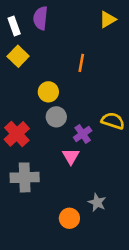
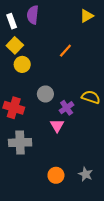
orange line: (81, 63) -> (65, 51), turned 32
yellow circle: (48, 92) -> (22, 64), moved
red cross: (17, 134) -> (14, 108), turned -30
gray star: (97, 202) -> (86, 174), moved

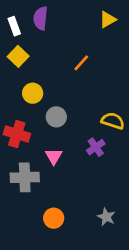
yellow circle: (22, 64) -> (33, 93), moved
purple cross: (67, 108) -> (96, 147), moved
pink triangle: (57, 126) -> (54, 156), moved
orange circle: (56, 175) -> (54, 218), moved

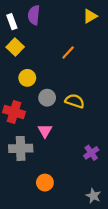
yellow semicircle: (113, 121) -> (75, 101), moved
purple cross: (96, 147) -> (91, 153), moved
gray star: (106, 217) -> (93, 196), moved

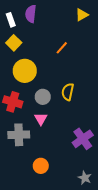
yellow circle: (27, 78) -> (25, 71), size x1.5
gray circle: (47, 98) -> (43, 97), moved
yellow semicircle: (75, 101) -> (68, 92), turned -96
purple cross: (91, 153) -> (83, 139), size x1.5

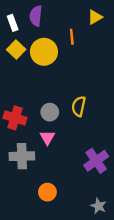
orange line: (62, 48) -> (72, 37), moved, turned -48
yellow circle: (25, 71) -> (44, 52), moved

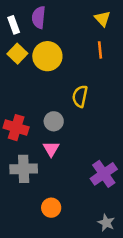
yellow triangle: (95, 17) -> (103, 19), turned -42
orange line: (72, 37) -> (100, 50), moved
yellow semicircle: (79, 106) -> (80, 96), moved

